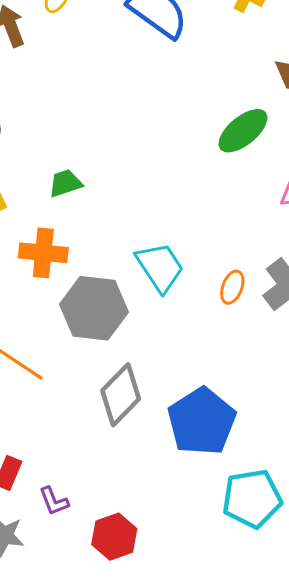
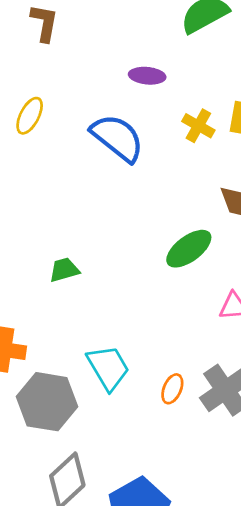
green trapezoid: (65, 183) -> (64, 270), moved

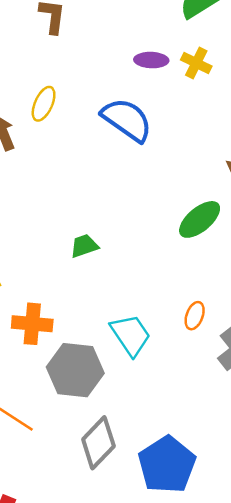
yellow cross: (198, 126) -> (196, 63), moved
orange ellipse: (172, 389) -> (195, 316), moved

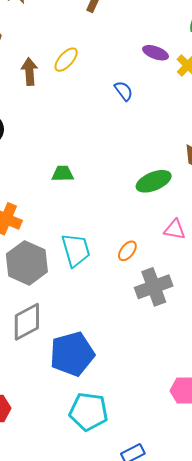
blue semicircle: (127, 120) -> (124, 91), size x0.5

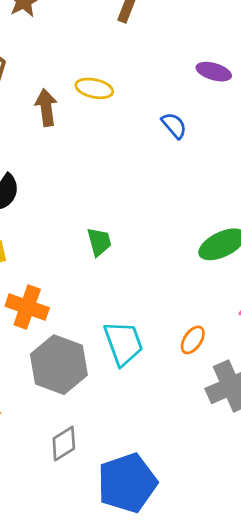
yellow ellipse: (66, 60) -> (94, 88), turned 64
green trapezoid: (63, 174) -> (99, 242), turned 80
gray diamond: (27, 322) -> (64, 444), size x0.7

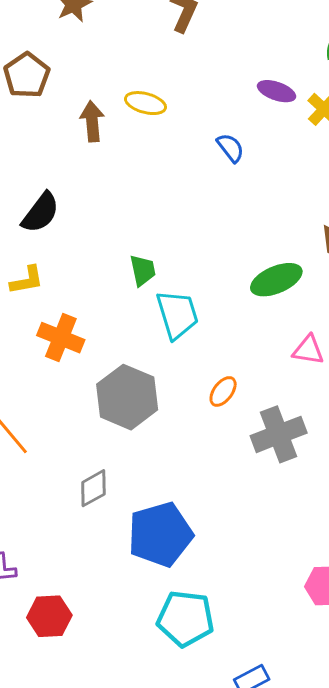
orange ellipse: (193, 340) -> (223, 391), moved
cyan trapezoid: (123, 343) -> (177, 314), moved
gray hexagon: (59, 365) -> (127, 397), moved

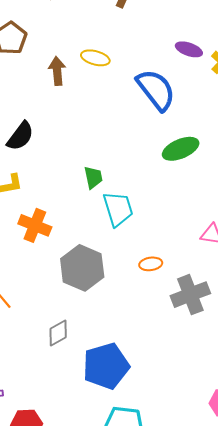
blue semicircle: (230, 148) -> (156, 90), size x2.0
green ellipse: (276, 280) -> (181, 149), moved
orange ellipse: (223, 391) -> (151, 264), turned 45

